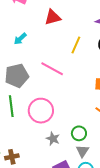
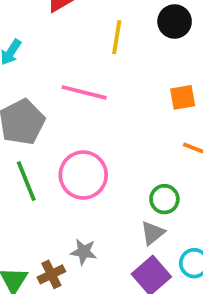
gray star: (53, 139) -> (84, 252), moved
gray triangle: (82, 151) -> (153, 233), moved, turned 32

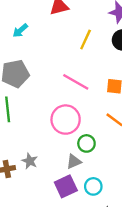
pink line: (84, 92) -> (76, 82), moved
pink circle: (83, 175) -> (66, 120), moved

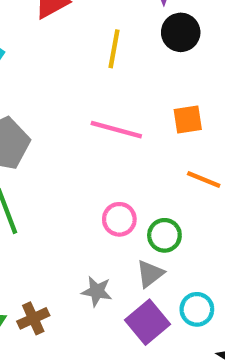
pink circle: (66, 120) -> (119, 219), moved, size x0.6
gray star: (30, 161) -> (97, 291), moved

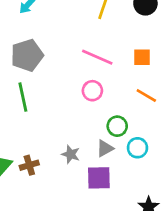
pink circle: (119, 219) -> (92, 91), moved
cyan circle: (197, 309) -> (137, 148), moved
purple square: (148, 322) -> (99, 178), turned 30

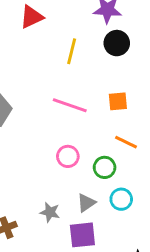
pink circle: (92, 91) -> (68, 156), moved
green circle: (117, 126) -> (105, 167), moved

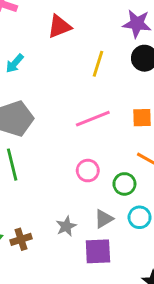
pink line: (70, 105) -> (93, 119), turned -44
gray star: (50, 212) -> (66, 226), turned 30

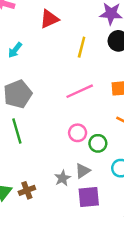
green circle: (124, 184) -> (98, 143), moved
gray triangle: (104, 219) -> (83, 171), moved

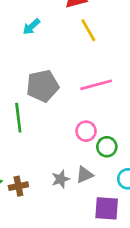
yellow line: (82, 47) -> (88, 30), moved, turned -54
gray pentagon: (18, 94) -> (43, 86), moved
purple square: (89, 197) -> (107, 208), moved

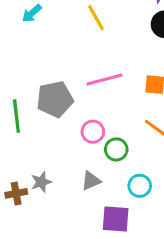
gray pentagon: (43, 86) -> (55, 99), moved
gray star: (61, 179) -> (41, 182), moved

